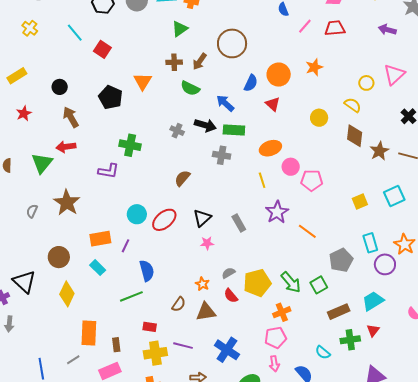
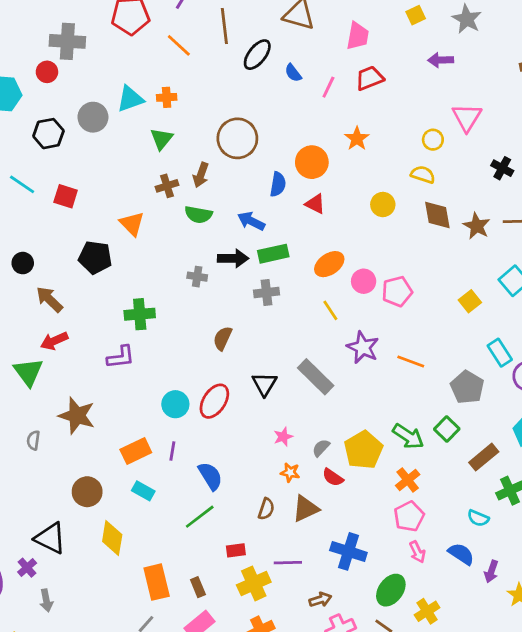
gray rectangle: (239, 223) -> (316, 377), size x1.5
pink star: (207, 243) -> (283, 437), moved

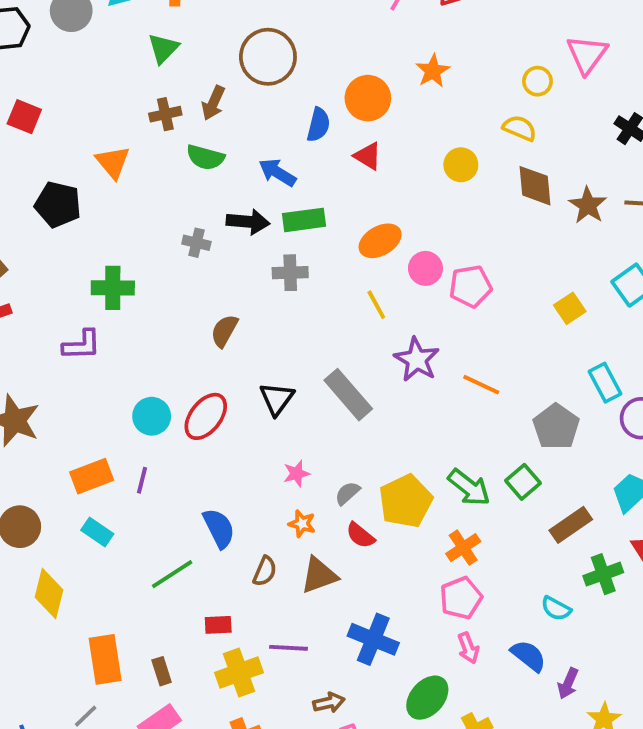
blue semicircle: (210, 476) -> (219, 528), moved

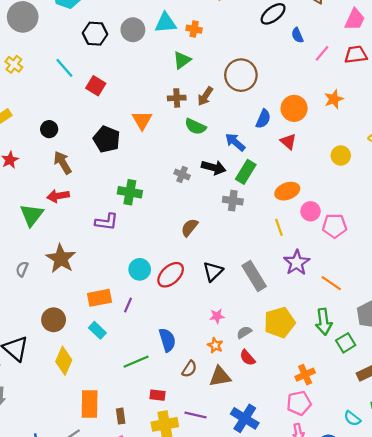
green rectangle: (304, 220) -> (246, 172), turned -60
green arrow: (469, 487) -> (324, 322), moved, turned 35
yellow pentagon: (406, 501) -> (279, 322), moved

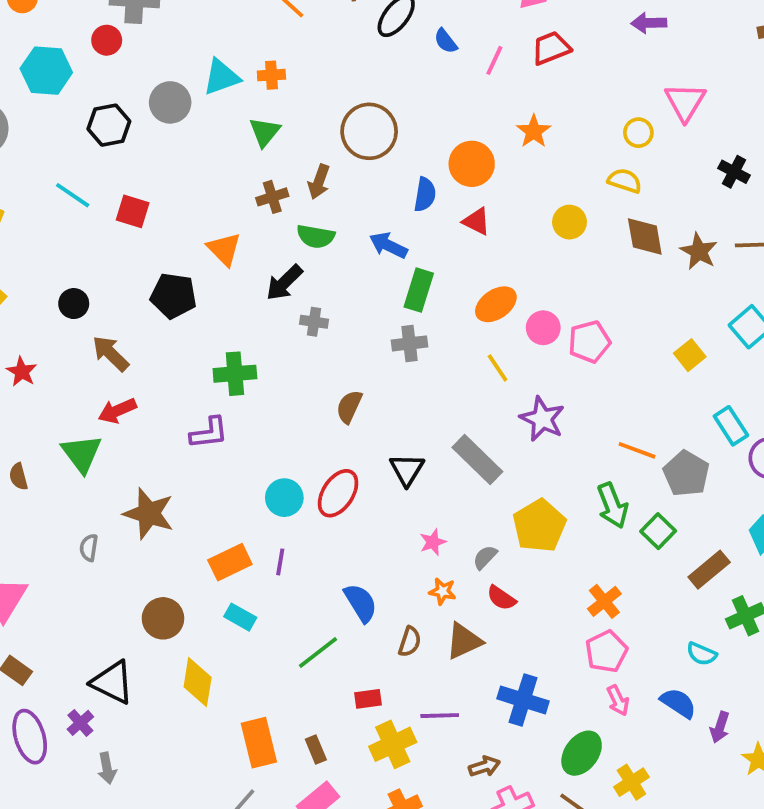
black arrow: (214, 167) -> (284, 283), moved, turned 135
orange line: (331, 283) -> (637, 450), moved

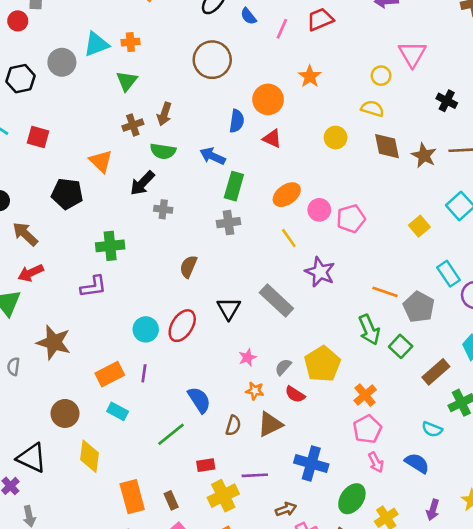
brown circle: (369, 131) -> (212, 60), moved
yellow pentagon: (539, 526) -> (322, 364), moved
purple arrow: (720, 727) -> (433, 510), moved

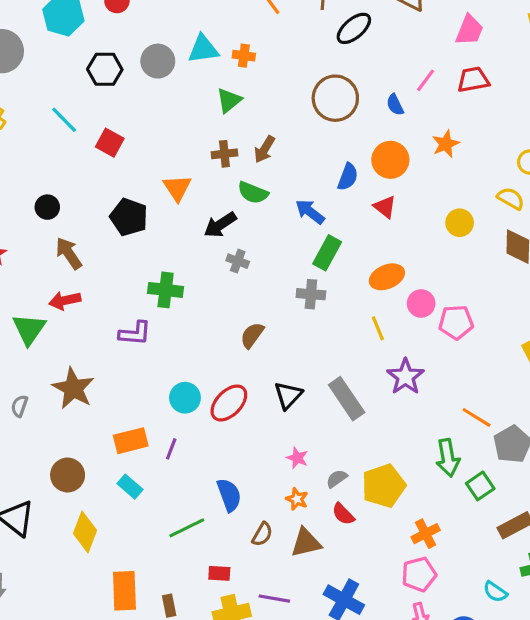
blue semicircle: (248, 16) -> (395, 105), moved
pink star: (247, 357) -> (297, 458), turned 30

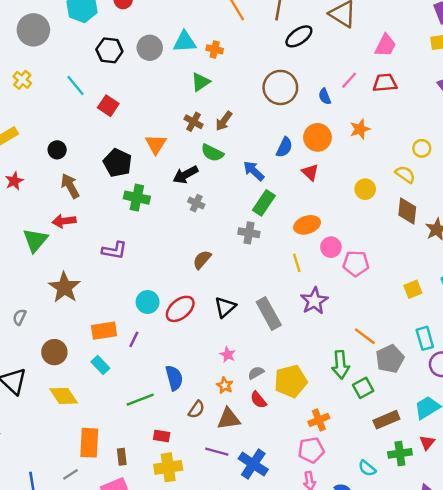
brown cross: (224, 154) -> (194, 122), turned 30
green cross: (166, 290) -> (137, 198), moved
gray semicircle: (19, 406) -> (19, 317), moved
yellow diamond: (85, 532) -> (64, 396), turned -60
purple line: (274, 599) -> (217, 452), moved

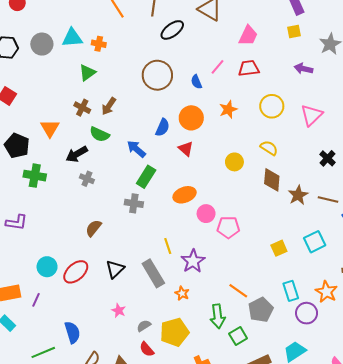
yellow circle: (422, 148) -> (272, 106), moved, size x1.5
yellow line: (297, 263) -> (168, 246), moved
orange star: (225, 385) -> (182, 293), moved

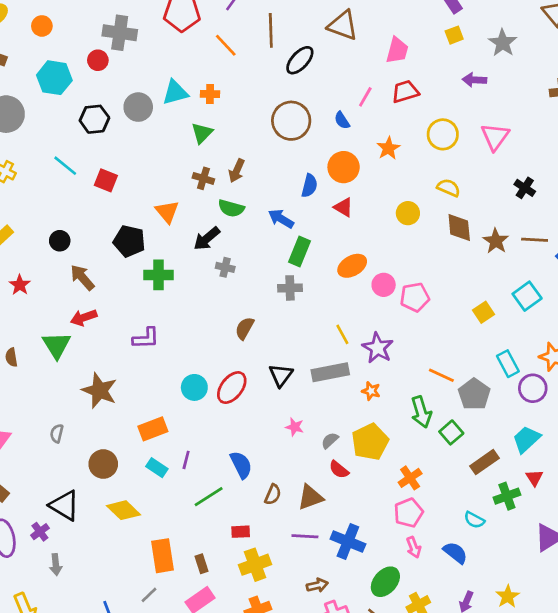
gray rectangle: (153, 273) -> (330, 372), turned -60
purple line: (36, 300) -> (186, 460), moved

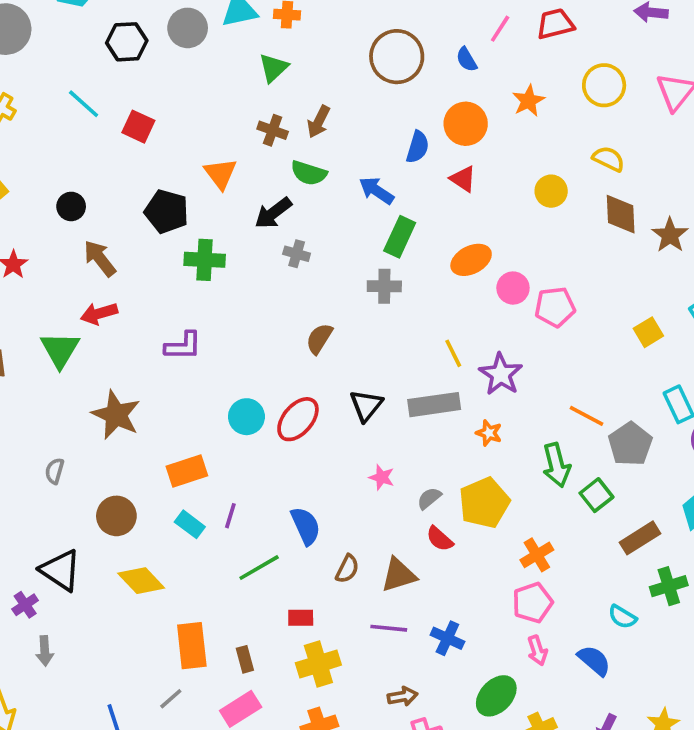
blue cross: (348, 542) -> (447, 638), size x0.7

